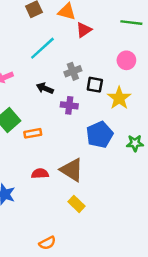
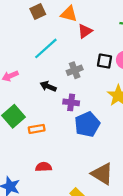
black square: (95, 85) -> (104, 61), moved
blue pentagon: (100, 135) -> (87, 124), moved
brown triangle: (72, 170) -> (102, 174), moved

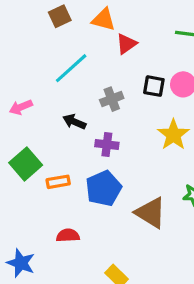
blue pentagon: (87, 124) -> (104, 188), moved
brown triangle: (102, 174) -> (151, 213), moved

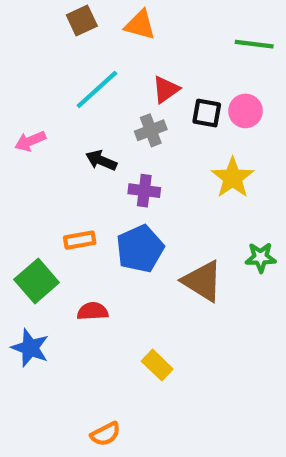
red triangle: (126, 44) -> (166, 89), moved
green square: (26, 164) -> (37, 281), moved

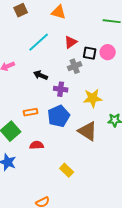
brown square: (82, 20) -> (21, 10), moved
gray cross: (151, 130) -> (75, 66), moved
yellow star: (233, 178) -> (93, 98), moved, turned 30

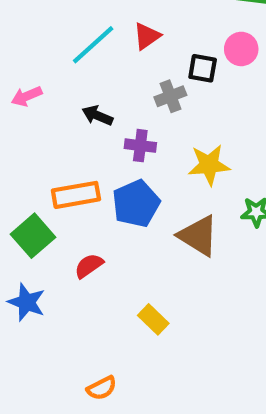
red triangle: (71, 42) -> (147, 36), moved
pink circle: (108, 52) -> (241, 49), moved
orange rectangle: (31, 112) -> (76, 195), size x1.5
red semicircle: (37, 145) -> (89, 266), turned -32

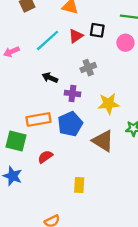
black square: (203, 68) -> (97, 30), moved
pink arrow: (27, 96) -> (11, 52), moved
green square: (33, 236) -> (16, 141), turned -35
yellow rectangle: (153, 319) -> (79, 185), turned 49

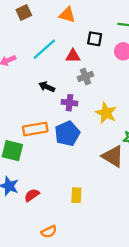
red triangle: (76, 36) -> (73, 56), moved, turned 35
yellow star: (109, 104) -> (106, 113), turned 30
brown triangle: (103, 141) -> (113, 156), moved
red semicircle: (45, 157) -> (32, 195), moved

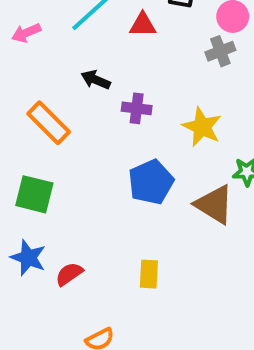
gray cross: (85, 76) -> (220, 51), moved
orange rectangle: (35, 129) -> (49, 123), moved, turned 55
blue pentagon: (67, 134) -> (151, 182), moved

